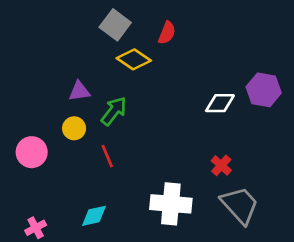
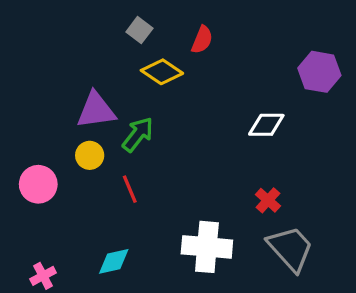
gray square: (115, 25) -> (139, 30), size x0.7
purple hexagon: (264, 90) -> (319, 72), moved
purple triangle: (79, 91) -> (96, 110), size x1.5

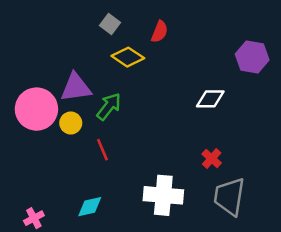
pink circle: (38, 184) -> (36, 109), moved, size x1.4
gray trapezoid: (290, 249) -> (229, 197), turned -129

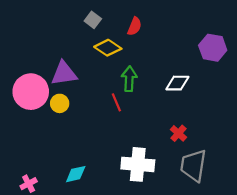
green arrow: (109, 106) -> (129, 79), moved, turned -35
red line: (102, 150) -> (116, 102), moved

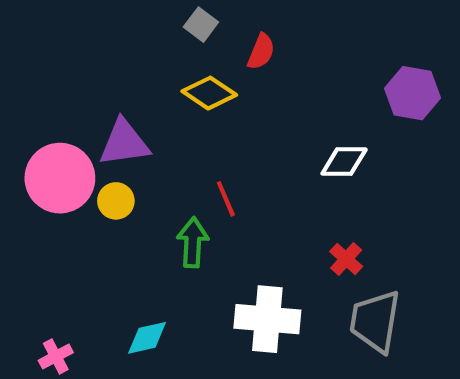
gray square: (93, 20) -> (201, 25), moved
green arrow: (129, 79) -> (193, 242), moved

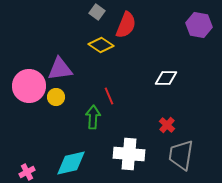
red semicircle: (261, 52) -> (126, 25), size x1.5
purple hexagon: (413, 93) -> (199, 25), moved
cyan diamond: (147, 338) -> (71, 163), size x1.5

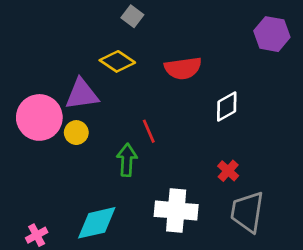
red semicircle: (126, 25) -> (183, 68), moved, turned 60
yellow diamond: (101, 45) -> (117, 61), moved
white diamond: (166, 78) -> (227, 107), turned -30

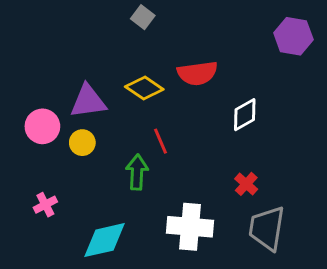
yellow diamond: (117, 61) -> (144, 88), moved
pink circle: (39, 117) -> (42, 126), size x0.7
pink cross: (37, 235) -> (45, 205), moved

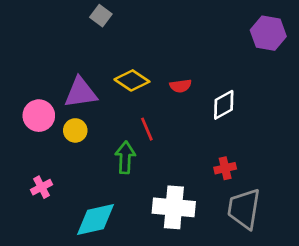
gray square: (143, 17) -> (101, 16), moved
red semicircle: (197, 73) -> (181, 86), moved, size x0.6
red cross: (246, 184) -> (225, 168), turned 35

